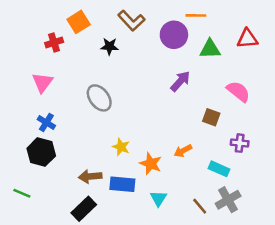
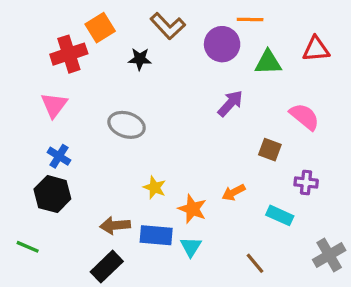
red cross: (54, 43) -> (69, 54), size x1.5
gray ellipse: (99, 98) -> (127, 125), turned -36
cyan triangle: (158, 198) -> (191, 247), moved
gray cross: (228, 200) -> (329, 255), moved

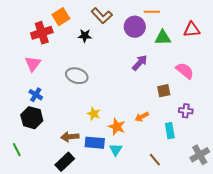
brown square: (270, 150) -> (164, 91), turned -32
cyan rectangle: (280, 215) -> (170, 131), turned 56
green line: (28, 247) -> (17, 150), turned 40

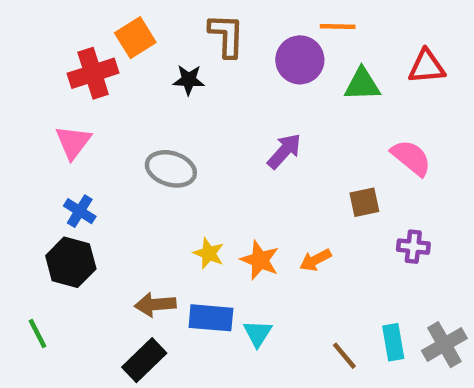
brown L-shape: (102, 16) -> (226, 35), turned -135
purple arrow: (140, 63) -> (284, 151), moved
orange star: (117, 127) -> (260, 260), moved
cyan rectangle: (170, 131) -> (393, 342), moved

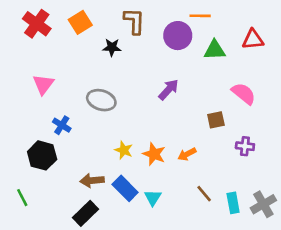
red cross: (93, 73) -> (37, 24), moved, turned -36
blue cross: (80, 211) -> (62, 125), moved
blue rectangle: (211, 318) -> (125, 188), turned 40
brown line: (344, 356) -> (204, 194), moved

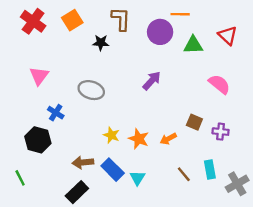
red triangle: (253, 39) -> (228, 36), turned 48
brown square: (216, 120) -> (194, 122), moved, turned 35
cyan rectangle: (233, 203) -> (210, 170), moved

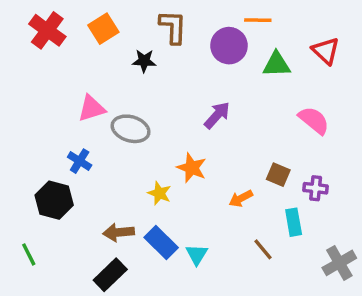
pink triangle: (39, 76) -> (91, 108), moved, turned 36
orange star: (139, 139) -> (192, 168), moved
cyan rectangle: (210, 170) -> (294, 222), moved

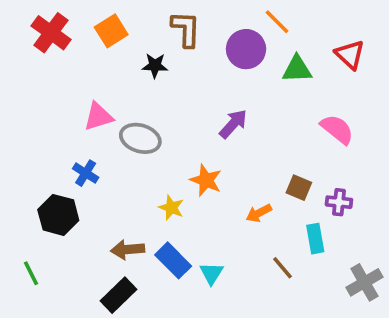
orange line: (258, 20) -> (277, 22), turned 44

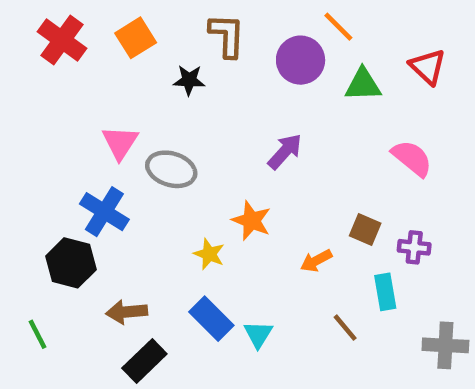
pink triangle: (98, 117) -> (120, 143), turned -40
blue cross: (86, 173) -> (104, 212), size x1.5
brown arrow: (128, 250) -> (127, 312), moved
gray cross: (364, 282) -> (445, 345), turned 33

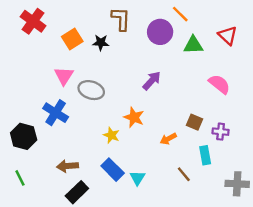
orange square: (136, 38) -> (72, 39), moved
black hexagon: (71, 263) -> (24, 136), moved

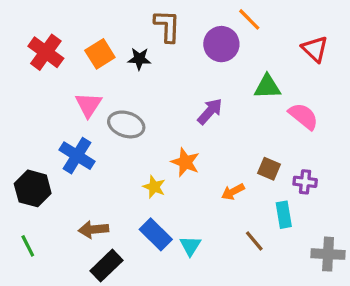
red cross: (33, 21) -> (46, 52), moved
green triangle: (193, 45) -> (267, 87), moved

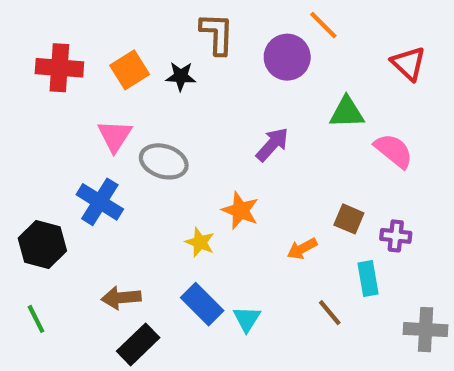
red cross: (46, 52) -> (59, 68), turned -32

